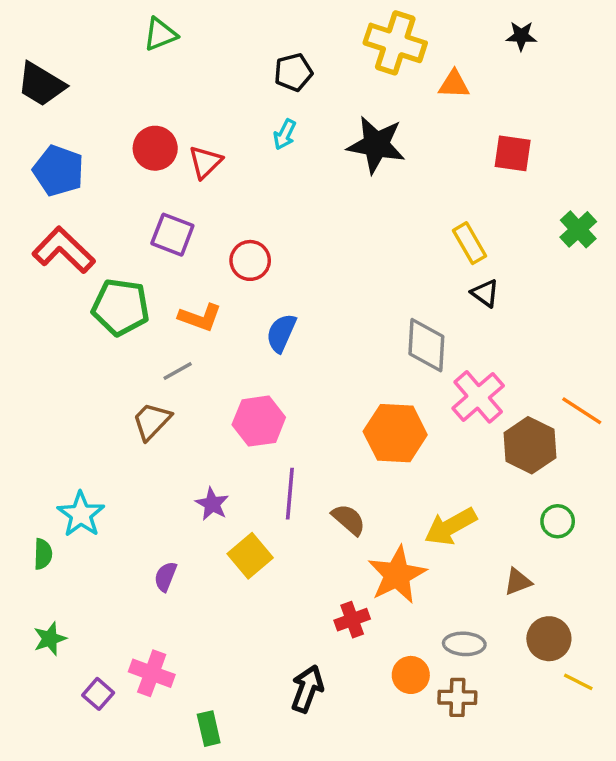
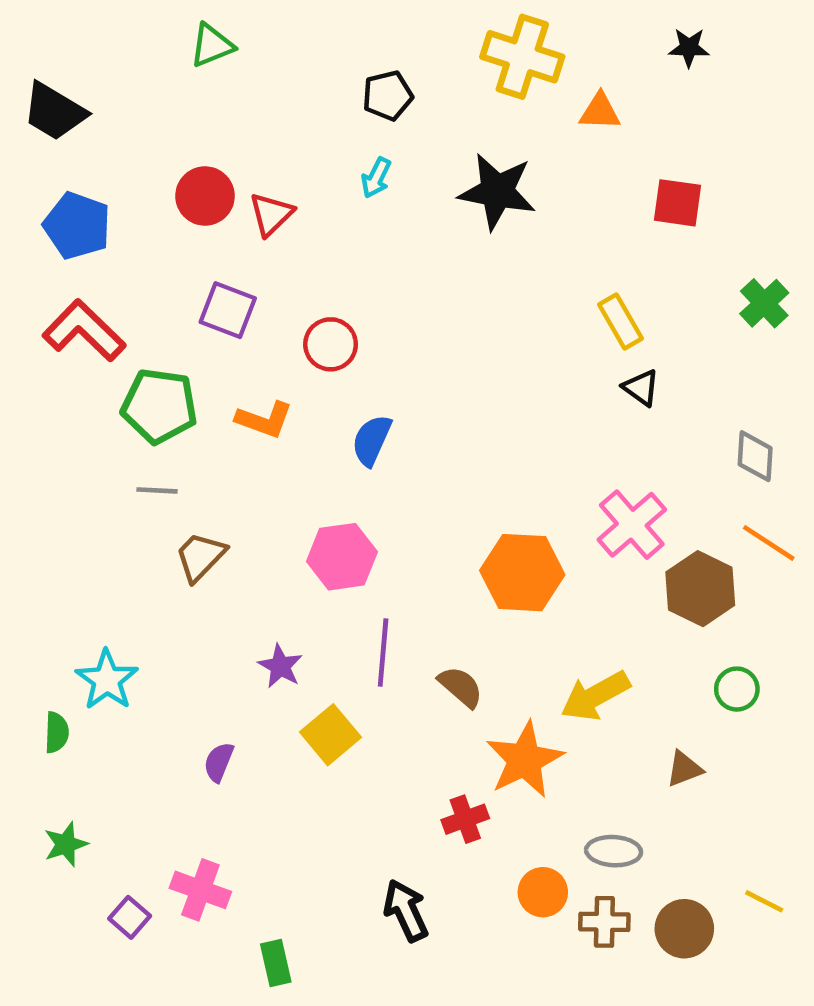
gray diamond: (426, 345) -> (755, 456), moved, size x0.7
gray line: (178, 371) -> (157, 490), moved, turned 32
brown circle: (549, 639) -> (684, 929), moved
black arrow: (307, 689) -> (406, 910), turned -45

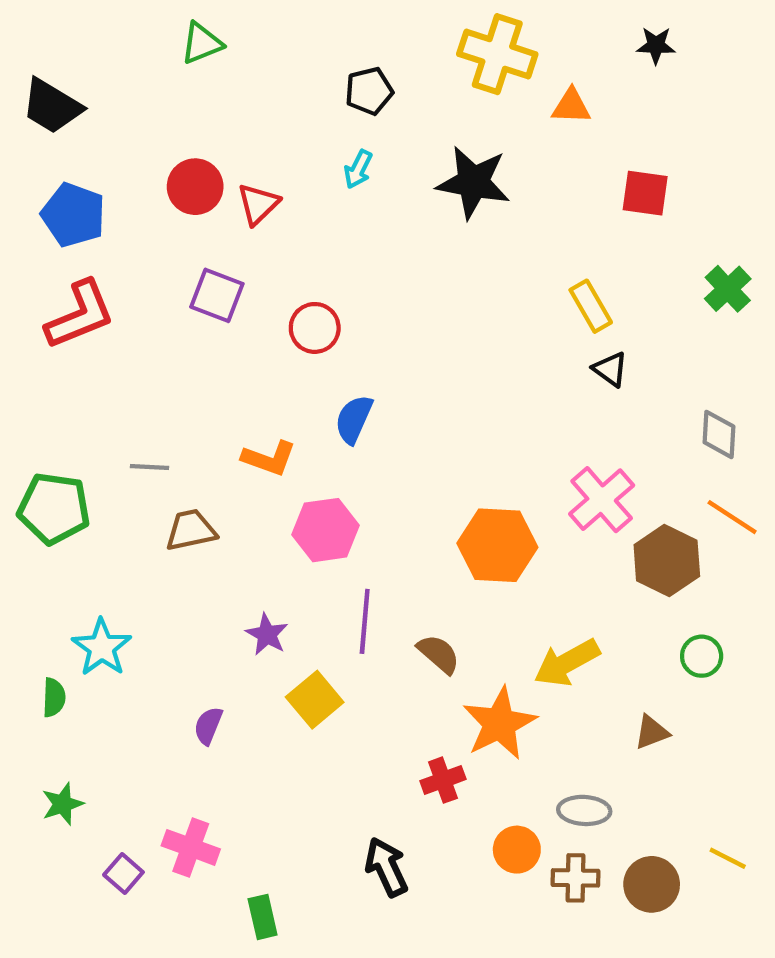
red L-shape: (84, 331) -> (80, 315), turned 114
green pentagon: (159, 406) -> (54, 508), moved
orange L-shape: (264, 420) -> (269, 458), moved
brown trapezoid: (200, 557) -> (191, 530), turned 34

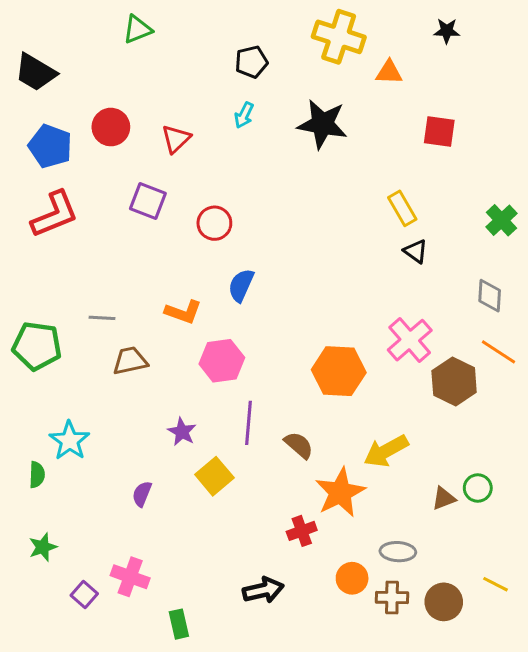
red circle: (195, 187) -> (111, 127), moved
green cross: (728, 289) -> (501, 220), moved
green circle: (702, 656) -> (478, 488), moved
black arrow: (386, 867) -> (263, 590), turned 102

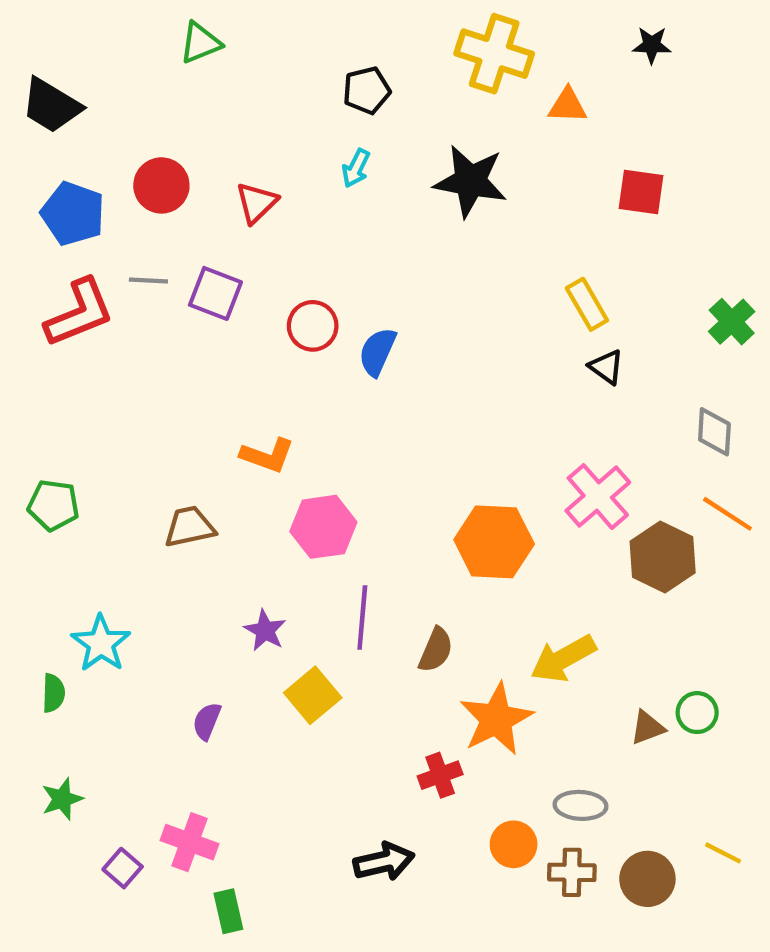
blue semicircle: (241, 285) -> (377, 352), moved
gray line: (102, 318) -> (148, 281), moved
green pentagon: (37, 346) -> (53, 505), size x0.7
brown semicircle: (299, 445) -> (436, 650), turned 72
green rectangle: (179, 624) -> (228, 911), moved

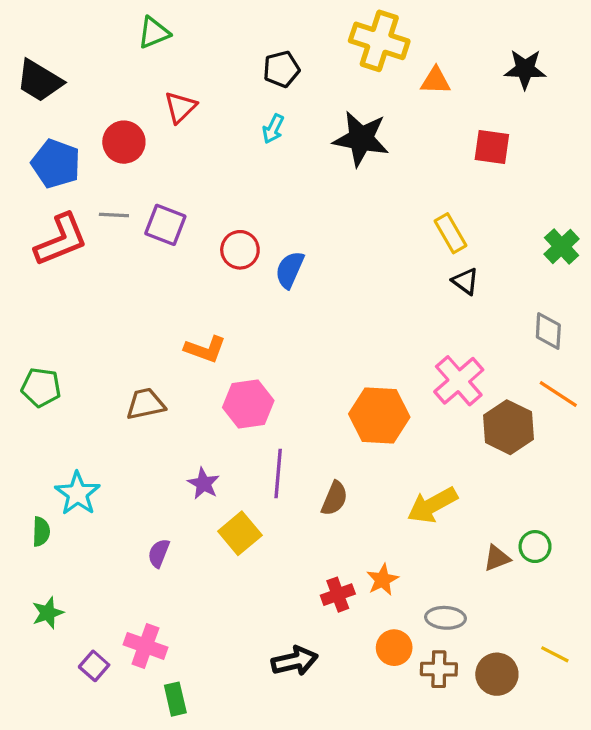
black star: (652, 45) -> (525, 69), moved, size x1.4
red triangle: (256, 203) -> (180, 107), moved
orange star: (496, 719) -> (383, 580), moved, size x0.6

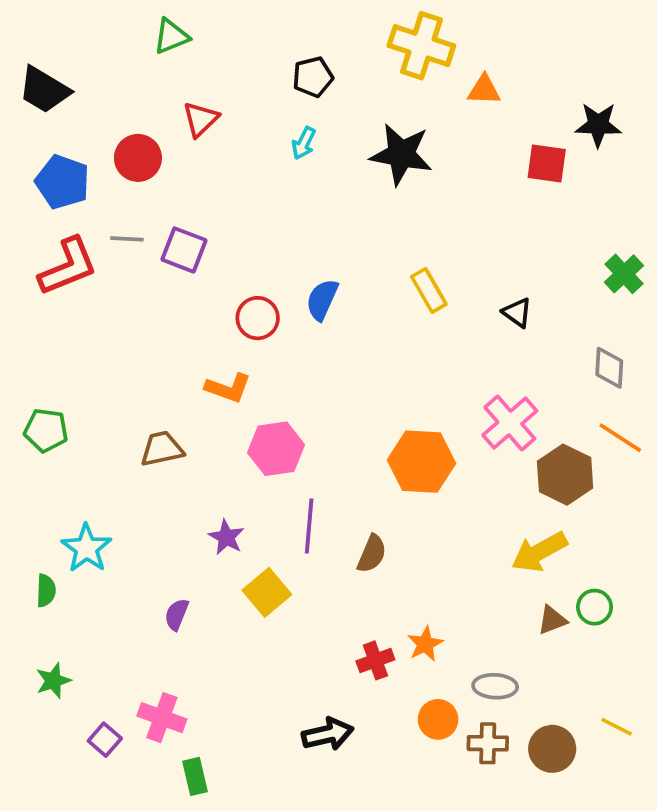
black star: (525, 69) -> (598, 125), moved
yellow rectangle: (450, 233) -> (429, 290), moved
red circle: (240, 250) -> (258, 318), moved
yellow arrow: (432, 505) -> (539, 552), moved

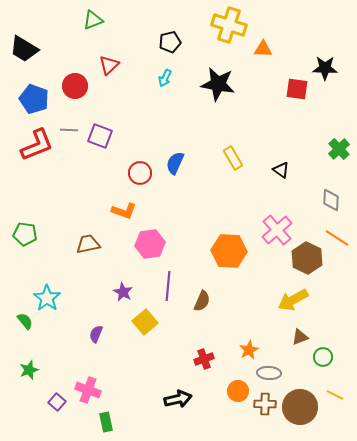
green semicircle: (46, 591) -> (25, 321), turned -42
green circle: (595, 607) -> (323, 357), moved
orange star: (425, 644) -> (249, 350), moved
brown circle: (552, 749) -> (300, 407), size x1.4

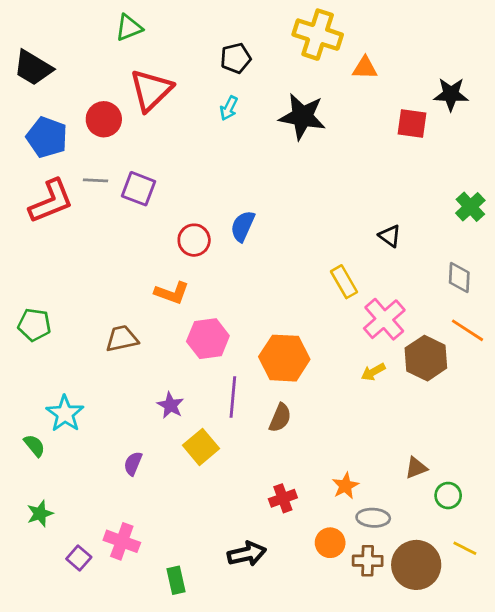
red triangle: (109, 65) -> (151, 90), size x1.6
yellow rectangle: (233, 158) -> (344, 282), moved
orange hexagon: (229, 251) -> (284, 358), moved
yellow arrow: (293, 300) -> (373, 372), moved, size x0.6
green rectangle: (106, 422) -> (176, 580), moved

